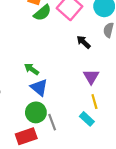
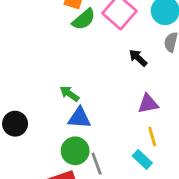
purple triangle: (91, 77) -> (148, 104), turned 49
blue triangle: (39, 88) -> (79, 118), turned -36

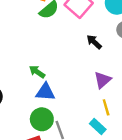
purple triangle: (148, 104) -> (103, 80), turned -30

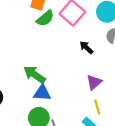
green arrow: (37, 72) -> (34, 75), size x1.5

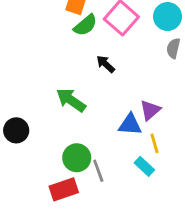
black arrow: (86, 47) -> (106, 64), moved
blue triangle: (42, 93) -> (130, 125), moved

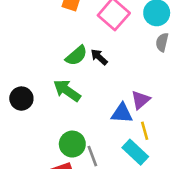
green semicircle: (85, 25) -> (76, 56), moved
black circle: (16, 130) -> (21, 99), moved
cyan rectangle: (144, 166) -> (135, 152), size x1.4

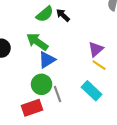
blue triangle: (122, 113) -> (47, 60), moved, turned -36
yellow line: (145, 131) -> (99, 65), moved, turned -40

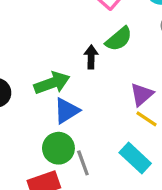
green semicircle: (45, 14) -> (119, 39), moved
black arrow: (63, 15) -> (91, 57), moved, turned 48
green arrow: (37, 42) -> (52, 83), turned 125

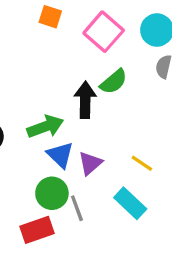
black arrow: (91, 57) -> (85, 100), size x1.5
purple triangle: (142, 94) -> (90, 163), moved
blue triangle: (67, 111) -> (60, 155), turned -44

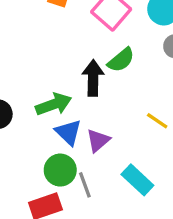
yellow line: (142, 163) -> (157, 121), moved

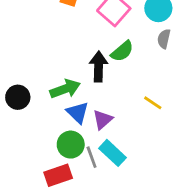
cyan rectangle: (137, 180) -> (112, 153), moved

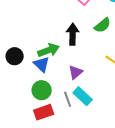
green semicircle: (122, 51) -> (103, 25), moved
blue triangle: (78, 113) -> (42, 64), moved
green circle: (71, 145) -> (42, 90), moved

